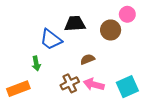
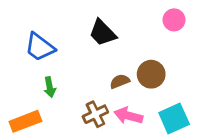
black trapezoid: (75, 24) -> (103, 33), turned -130
brown circle: (111, 30) -> (151, 74), moved
blue trapezoid: (51, 39) -> (40, 47), moved

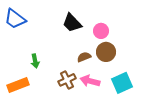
pink circle: (174, 20) -> (101, 31), moved
blue trapezoid: (40, 47) -> (15, 19), moved

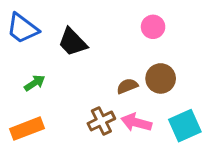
black trapezoid: (72, 23) -> (73, 42), moved
pink circle: (101, 31) -> (153, 27), moved
green arrow: (35, 61) -> (35, 83), moved, turned -112

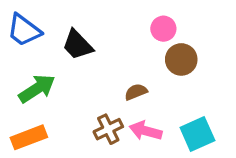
brown circle: (161, 78) -> (181, 59), moved
green arrow: (35, 83) -> (37, 89), size x1.6

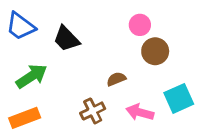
pink arrow: (146, 131) -> (140, 112), moved
cyan square: (197, 134) -> (179, 98), moved

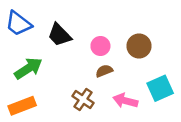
pink circle: (140, 25) -> (100, 46), moved
brown cross: (93, 111) -> (83, 99), turned -30

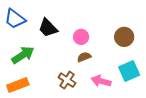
brown circle: (139, 46) -> (124, 37), moved

